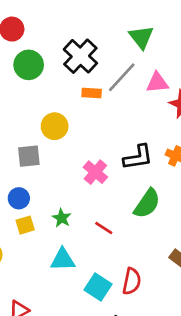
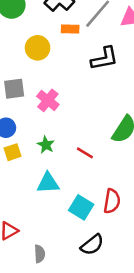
yellow circle: (55, 126) -> (38, 48), moved
black L-shape: (138, 157) -> (104, 58), moved
pink cross: (95, 172) -> (48, 100), moved

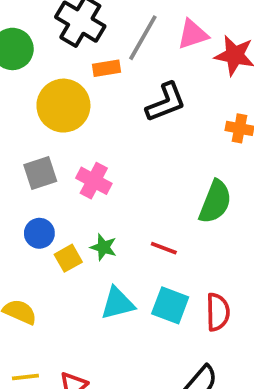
yellow circle: (38, 48) -> (63, 106), size x1.4
yellow square: (12, 152) -> (68, 258), moved
cyan square: (81, 207) -> (170, 305), moved

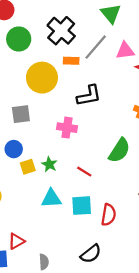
black L-shape: (166, 102) -> (89, 96), moved
pink cross: (94, 181) -> (67, 128), moved, turned -30
cyan square: (170, 305) -> (82, 206), turned -35

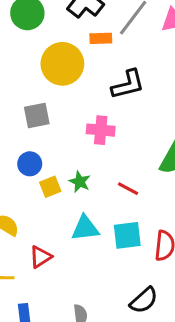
red triangle: (16, 241) -> (41, 257), moved

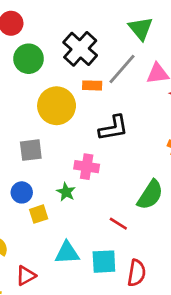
green star: (80, 182) -> (66, 192), moved
red line: (128, 189) -> (118, 224), moved

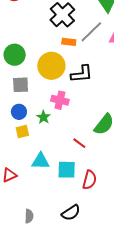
green circle: (29, 59) -> (15, 55), moved
yellow circle: (57, 106) -> (51, 66), moved
blue circle: (22, 192) -> (19, 112), moved

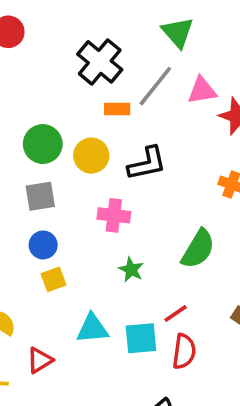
green circle: (15, 55) -> (43, 144), moved
yellow circle: (51, 66) -> (91, 156), size x0.7
green star: (43, 117) -> (131, 270), moved
red line: (79, 143) -> (176, 314), moved, turned -64

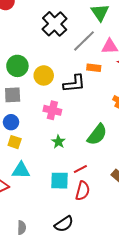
orange rectangle: (117, 109) -> (94, 68), moved
yellow square: (53, 279) -> (15, 142), turned 32
cyan triangle: (92, 329) -> (21, 170), moved

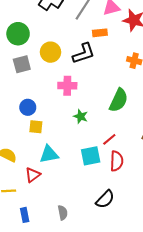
green circle: (17, 66) -> (18, 34), moved
gray square: (13, 95) -> (22, 64), moved

